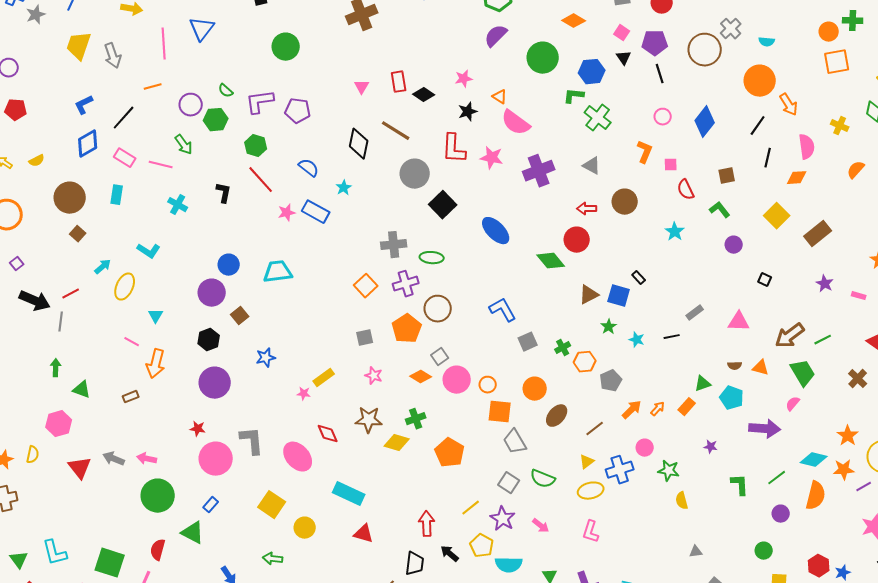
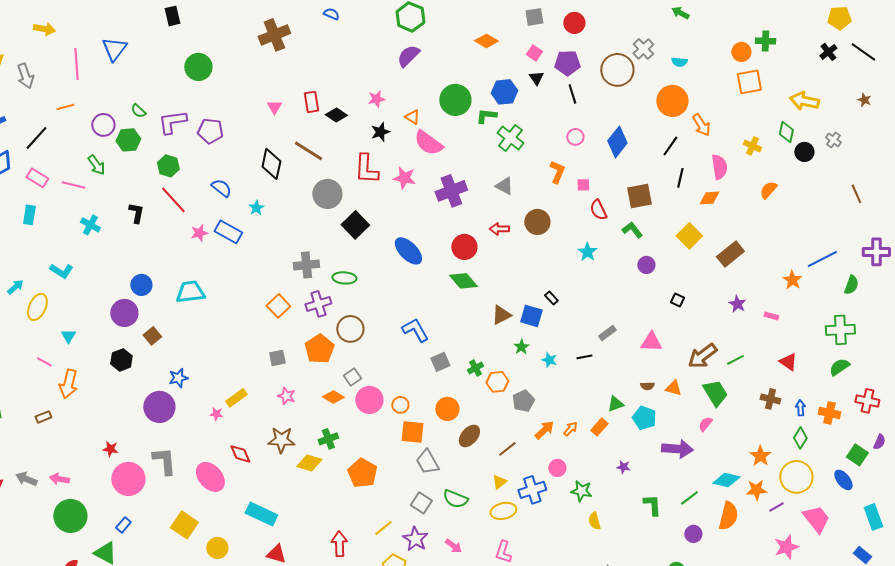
green circle: (543, 58) -> (455, 100), moved
brown square: (727, 176) -> (639, 196), size x1.5
red circle: (577, 240) -> (464, 247), moved
brown cross: (858, 379) -> (770, 399), turned -30
purple circle: (215, 383) -> (159, 407), moved

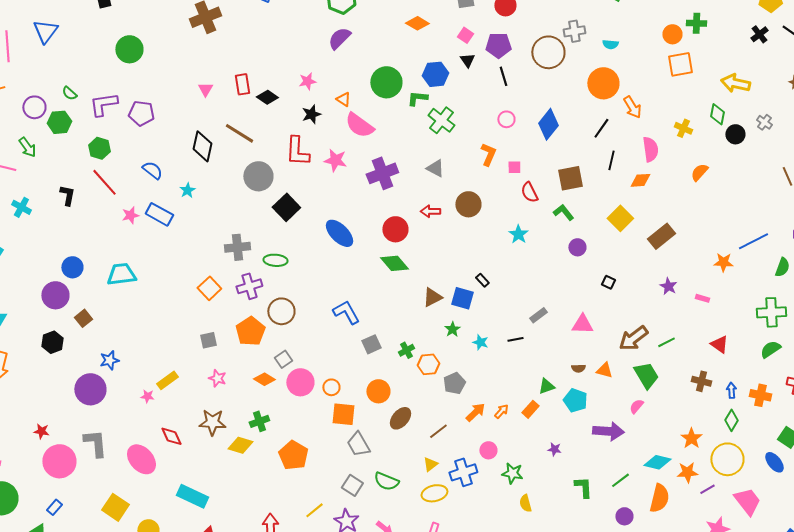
gray cross: (643, 49) -> (574, 31), turned 35
orange star: (792, 280) -> (723, 262), turned -30

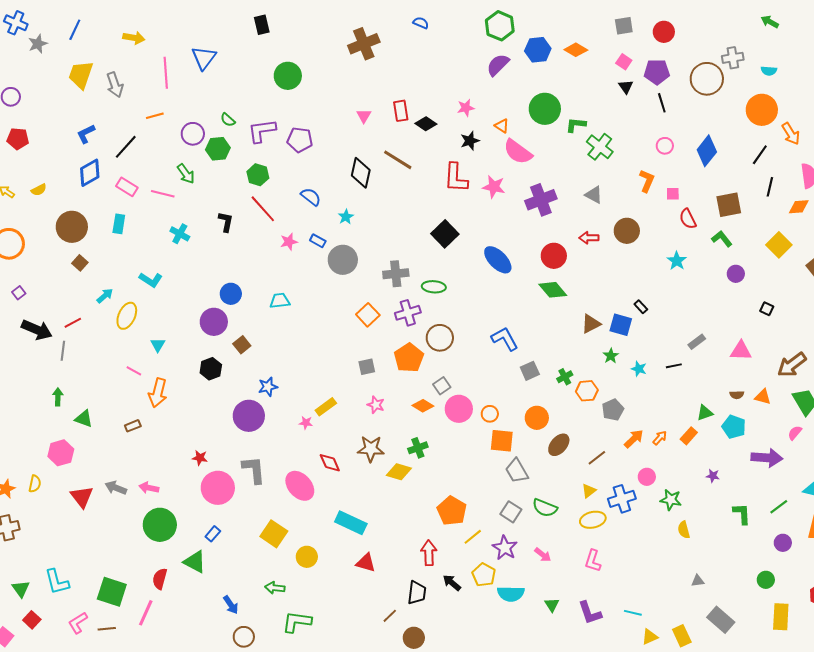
blue hexagon: (435, 74) -> (538, 50), moved
gray circle: (258, 176) -> (343, 260), moved
blue rectangle: (159, 214) -> (318, 241), size x0.6
cyan trapezoid: (121, 274) -> (280, 301), size x0.7
orange pentagon: (293, 455) -> (452, 511), moved

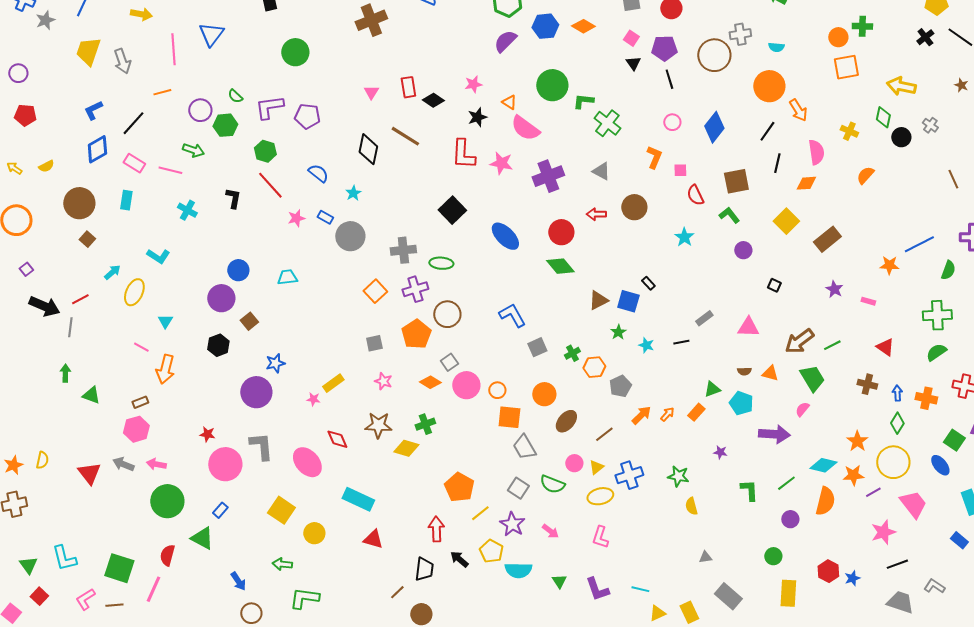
green arrow: (186, 174) -> (193, 150), turned -35
pink hexagon: (61, 453) -> (136, 429), moved
pink circle: (647, 477) -> (574, 463), moved

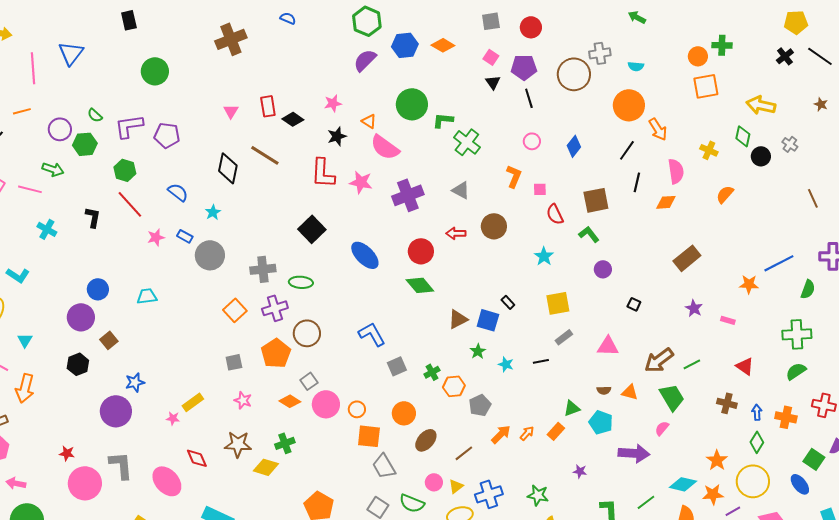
blue diamond: (714, 127) -> (574, 146), size x0.7
yellow square: (786, 221) -> (558, 303), moved, turned 35

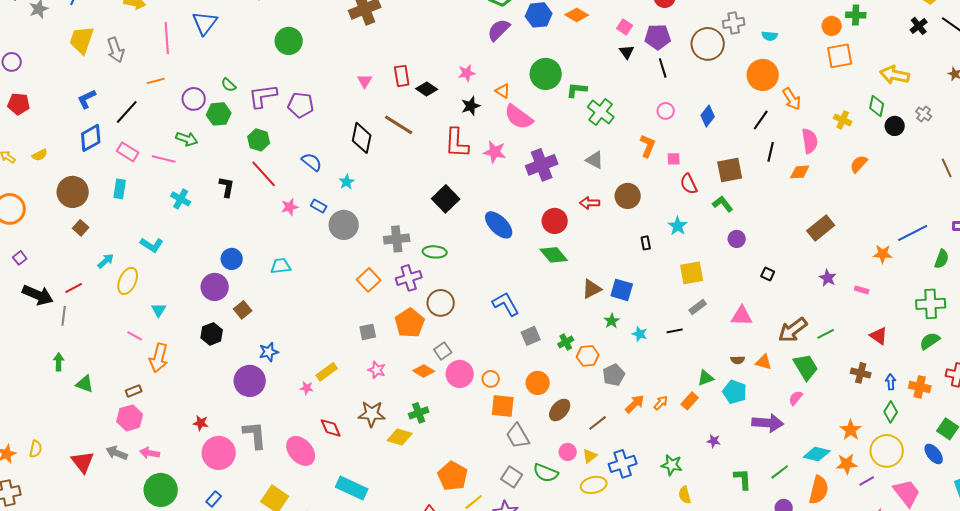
black rectangle: (508, 302) -> (646, 243), moved, turned 32

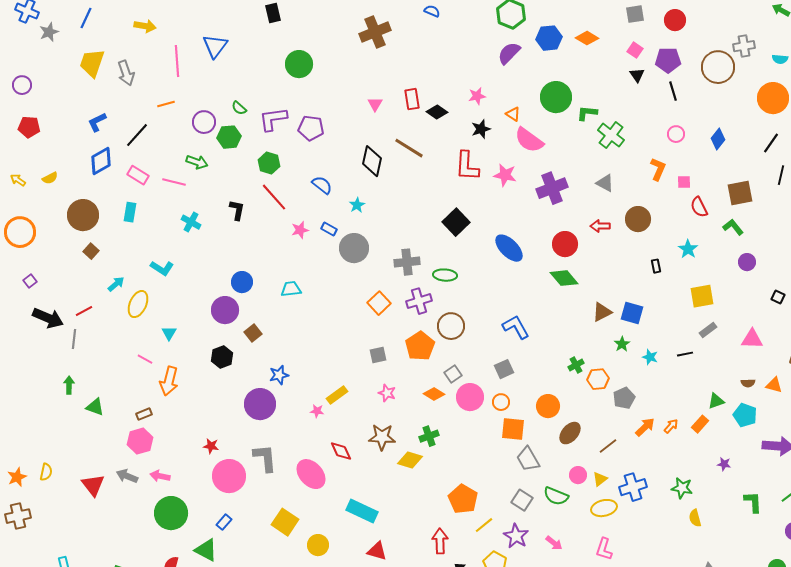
gray square: (531, 336) -> (504, 369), moved

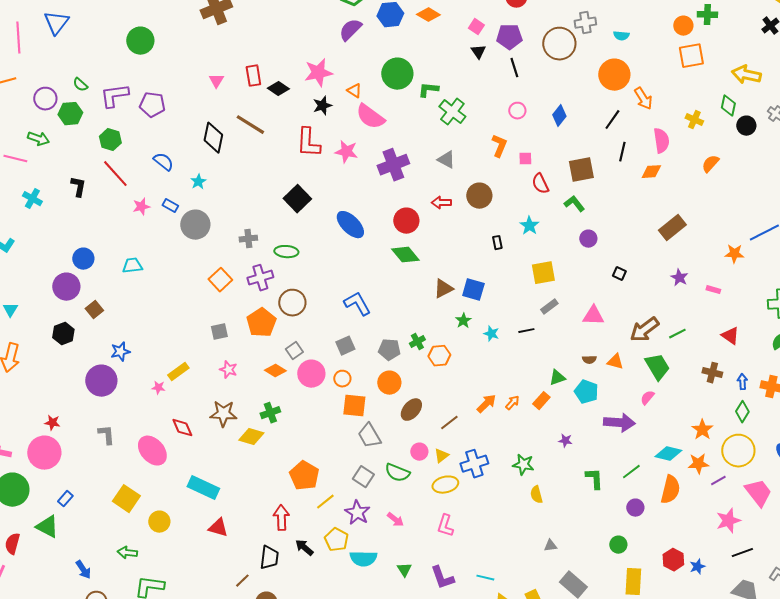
pink star: (477, 96) -> (318, 73), size x1.6
gray cross: (407, 262) -> (248, 239), size x0.7
gray pentagon: (624, 398) -> (389, 350), moved, turned 30
gray L-shape: (265, 458) -> (106, 435), size x0.7
pink circle: (229, 476) -> (44, 453), moved

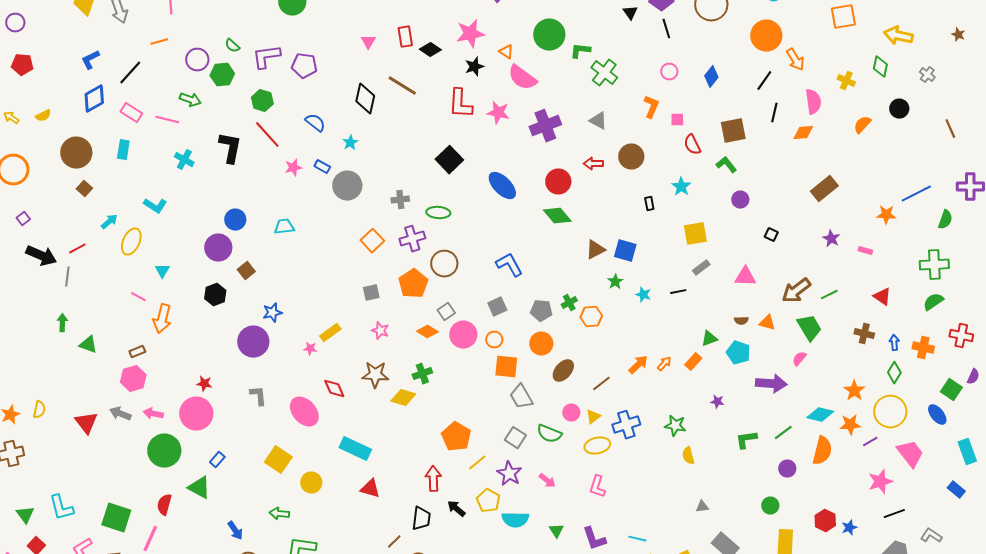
black circle: (746, 126) -> (899, 109), moved
black L-shape: (78, 187) -> (230, 148), size x1.5
green L-shape: (594, 479) -> (746, 440), turned -95

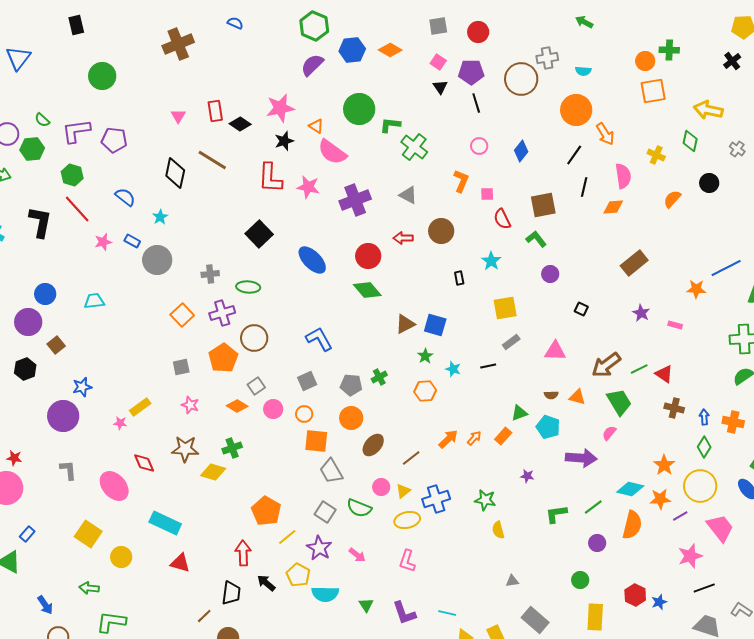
red triangle: (882, 297) -> (664, 374), moved
orange hexagon: (591, 317) -> (425, 391), moved
pink circle: (463, 335) -> (273, 409), size x0.7

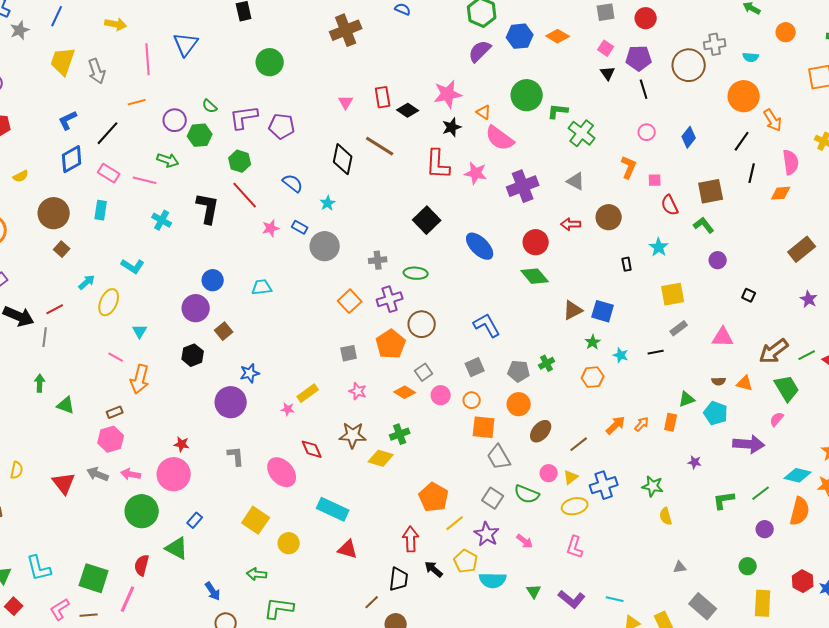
orange circle: (645, 61) -> (786, 32), moved
orange rectangle: (503, 436) -> (671, 422), turned -30
purple L-shape: (404, 613) -> (572, 599), turned -32

